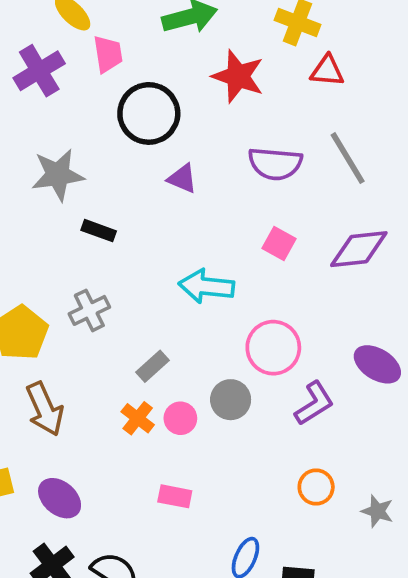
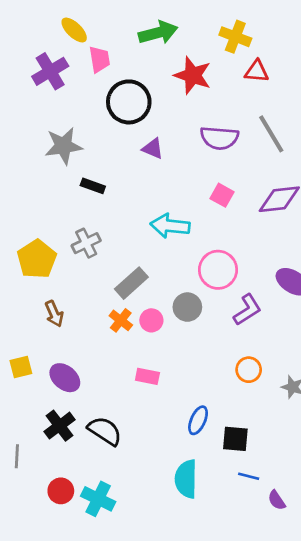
gray rectangle: (153, 366) -> (131, 283), size x1.4
brown arrow: (45, 409) -> (54, 314), size x0.7

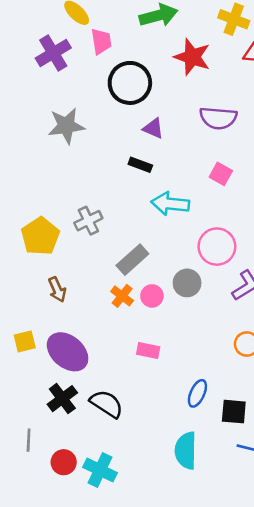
black rectangle: (93, 186) -> (140, 165), moved
purple ellipse: (65, 378) -> (68, 352), size x1.4
gray line: (17, 456) -> (29, 440), moved

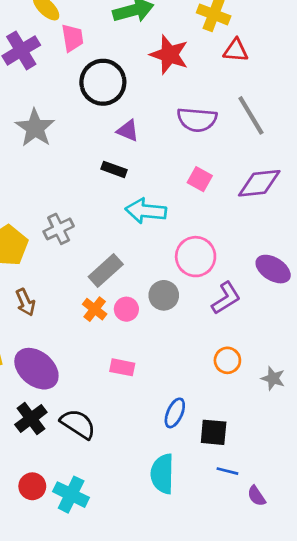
gray star: (66, 126) -> (35, 128), turned -30

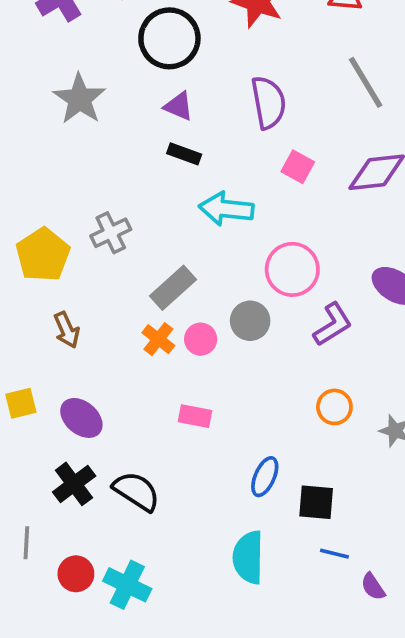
purple semicircle: (197, 120) -> (268, 103), moved, turned -105
purple triangle: (128, 131) -> (179, 106), moved
purple ellipse: (36, 369) -> (81, 418), size x0.7

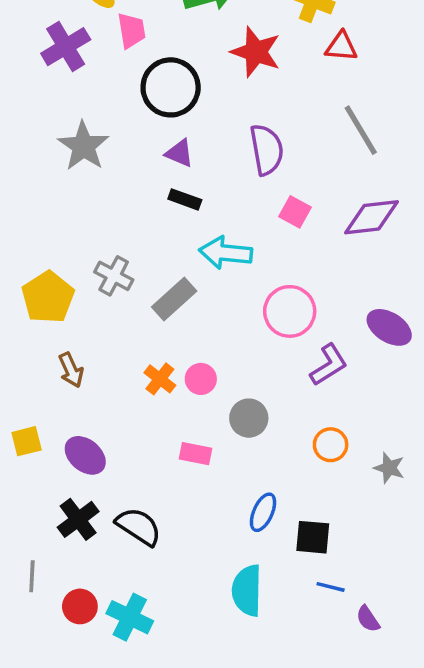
gray cross: (111, 233) -> (114, 276), turned -36
gray rectangle: (173, 288) -> (174, 299), moved
gray circle: (250, 321) -> (249, 418), moved

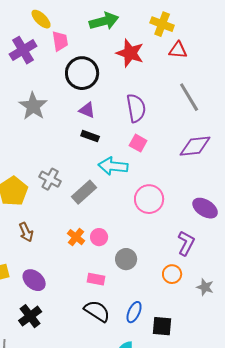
pink square: (295, 212) -> (138, 143), moved
purple L-shape: (329, 365) -> (186, 243), moved, turned -30
black semicircle: (139, 526) -> (97, 311), moved

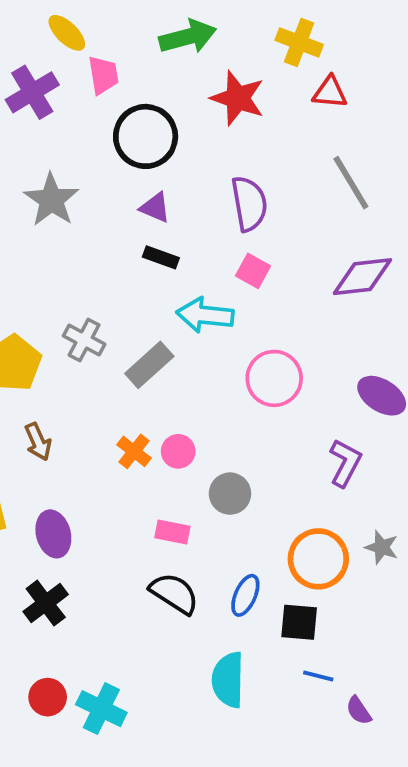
orange circle: (172, 274) -> (318, 559), moved, size x1.6
purple ellipse: (34, 280) -> (53, 534), turned 35

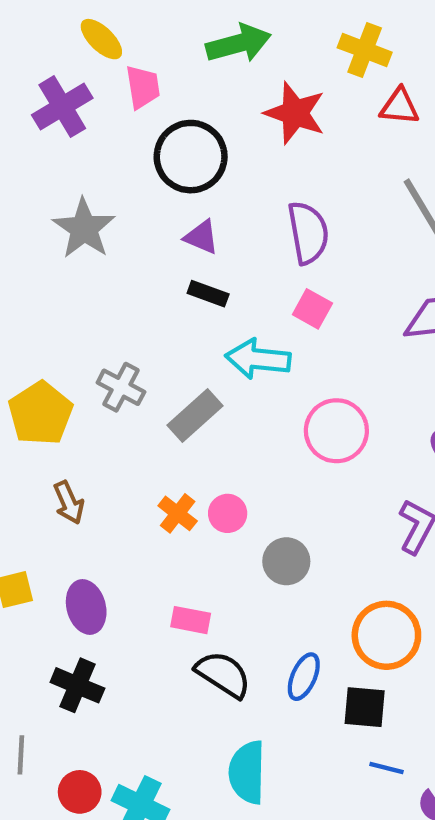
pink rectangle: (172, 532) -> (191, 620), moved
black cross: (46, 603) -> (77, 685), turned -30
cyan semicircle: (228, 680) -> (247, 772), moved

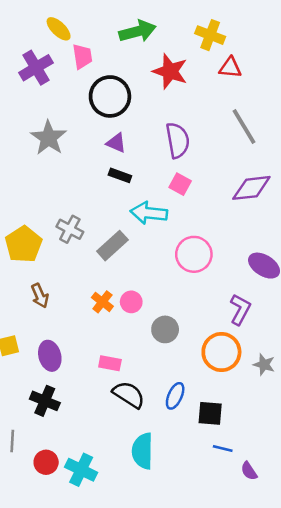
orange circle: (386, 635) -> (221, 352), moved

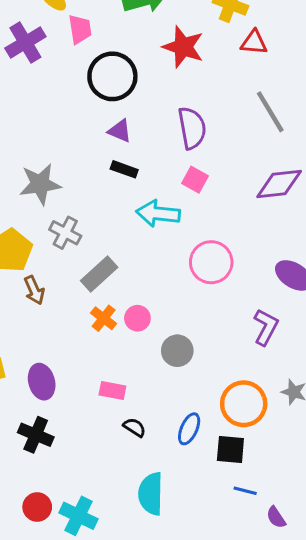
gray star: (49, 138) -> (40, 184), moved, turned 30
gray rectangle: (112, 246) -> (99, 274), moved
brown arrow: (40, 296) -> (34, 290), moved
orange circle: (221, 352) -> (244, 404), moved
black semicircle: (129, 395) -> (135, 427), size x0.6

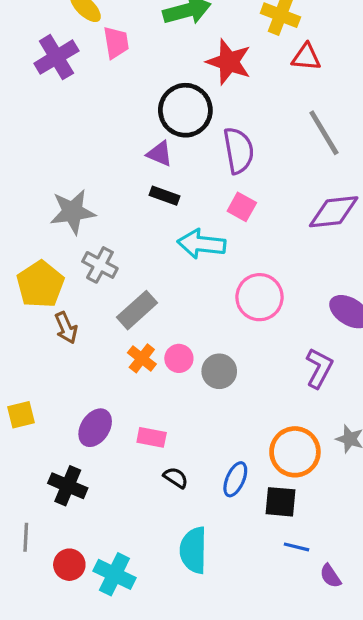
black circle: (112, 76) -> (185, 110), moved
gray circle: (177, 351) -> (219, 371), moved
purple ellipse: (42, 382) -> (95, 428), moved, turned 48

